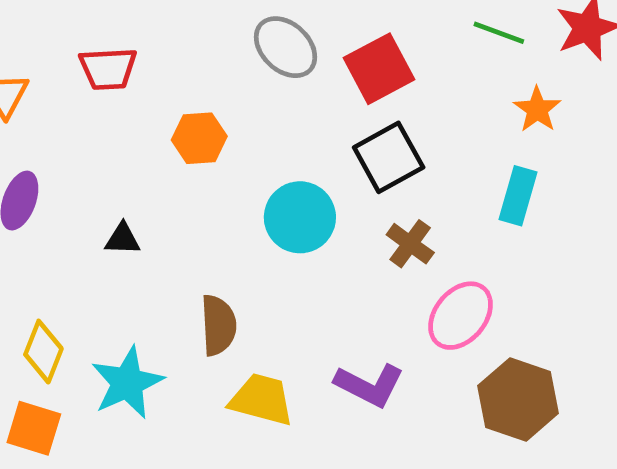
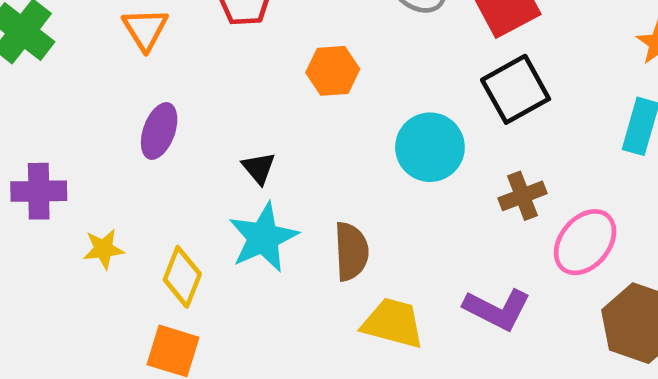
black triangle: (123, 239) -> (259, 168), turned 48
brown cross: (410, 244) -> (523, 196), moved, turned 33
cyan star: (127, 383) -> (263, 237), moved

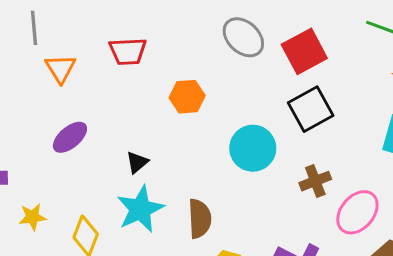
purple ellipse: (159, 131) -> (70, 137), turned 30
black triangle: (259, 168) -> (137, 162), turned 30

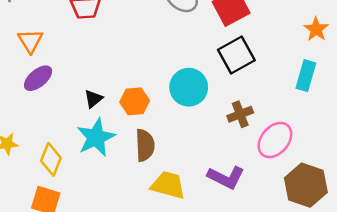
orange triangle: (61, 69) -> (30, 41), moved
orange hexagon: (187, 97) -> (135, 101), moved

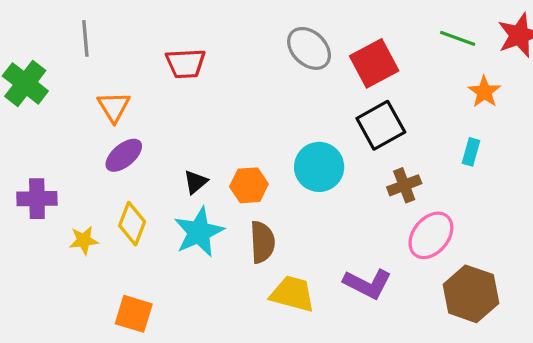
cyan rectangle: (306, 76) -> (471, 152), size x0.7
brown cross: (240, 114) -> (404, 185), moved
yellow diamond: (51, 159) -> (132, 224), moved

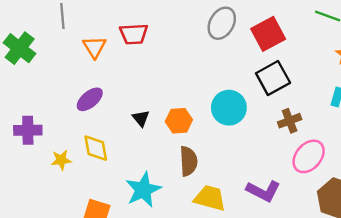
gray ellipse: (309, 48) -> (222, 23), turned 76
orange triangle: (114, 107) -> (94, 47), moved
black triangle: (196, 182) -> (141, 118), turned -30
yellow diamond: (132, 224) -> (96, 148), turned -32
cyan star: (199, 232) -> (143, 190), moved

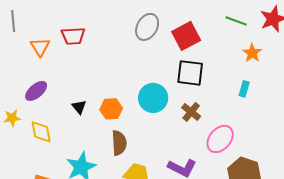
black square: (273, 78) -> (190, 73), turned 36
brown cross: (290, 121) -> (191, 112), moved, turned -30
yellow star: (61, 160) -> (12, 118), moved

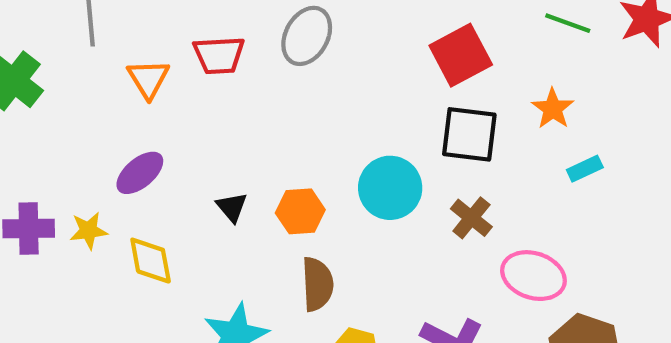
gray ellipse: (147, 27) -> (307, 36), moved
orange star: (252, 53) -> (553, 109), moved
cyan rectangle: (244, 89) -> (585, 169), turned 49
pink ellipse: (220, 139) -> (533, 276), turned 68

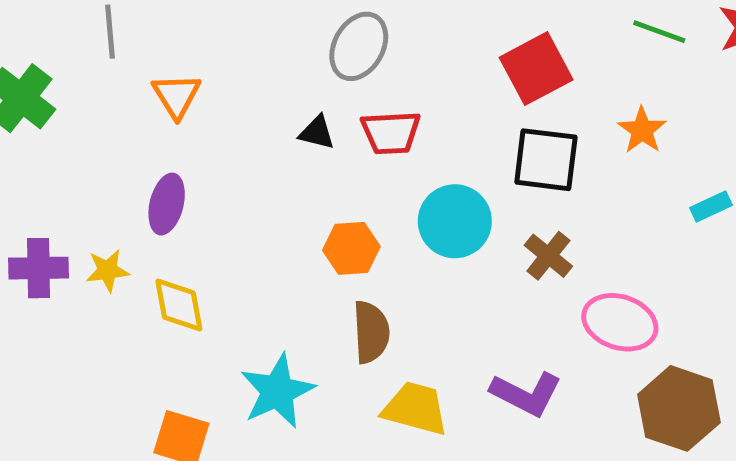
red trapezoid: (219, 55) -> (391, 133), moved
cyan rectangle: (585, 169) -> (711, 206), moved
purple ellipse: (140, 173) -> (167, 204), turned -36
black triangle: (232, 207) -> (317, 133), moved, turned -36

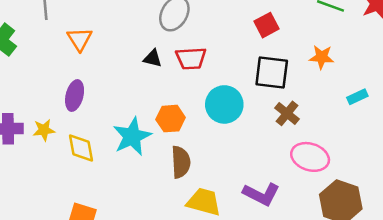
red square: (536, 69) -> (267, 25), size x0.7
orange star: (642, 130) -> (322, 57), turned -30
brown cross: (548, 256) -> (287, 113), moved
cyan star: (277, 391) -> (132, 136), moved

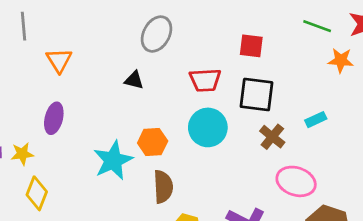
red square: (267, 25) -> (251, 46), turned 35
orange star: (322, 57) -> (341, 60), moved
red trapezoid: (191, 58) -> (205, 80), moved
cyan rectangle: (357, 97) -> (316, 120), moved
yellow diamond: (81, 148) -> (37, 193), moved, turned 32

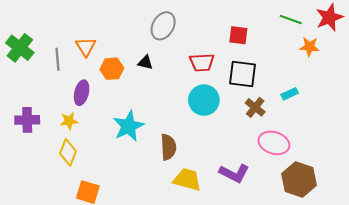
gray line: (24, 26) -> (58, 59), moved
orange hexagon: (153, 142) -> (112, 69), moved
yellow star: (22, 154) -> (69, 121), moved

